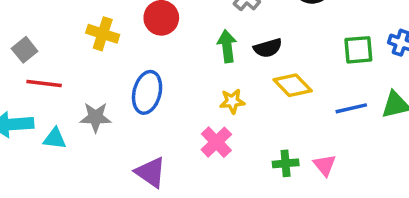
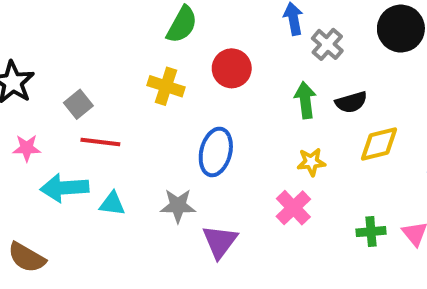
yellow diamond: (293, 85) -> (379, 144), turned -60
gray star: (96, 117) -> (178, 206), moved
purple triangle: (151, 172) -> (220, 242), turned 32

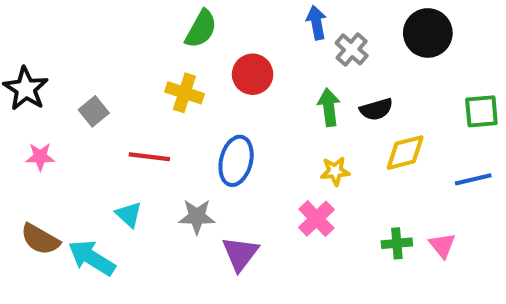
red line: (100, 142) -> (149, 157), moved
cyan arrow: (64, 188) -> (92, 258), moved, turned 36
cyan triangle: (112, 204) -> (129, 214), turned 36
brown semicircle: (27, 257) -> (40, 239), moved

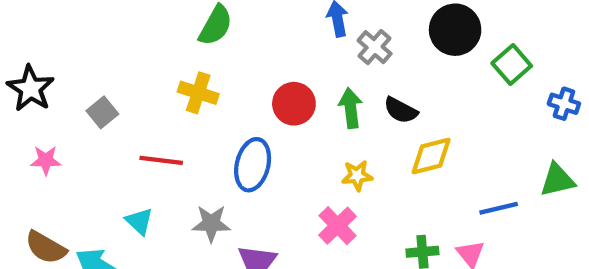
red circle: (253, 74) -> (294, 104), moved
black semicircle: (376, 109) -> (401, 110), turned 44
green square: (481, 111) -> (512, 65), moved, turned -36
blue line: (473, 179) -> (499, 208), moved

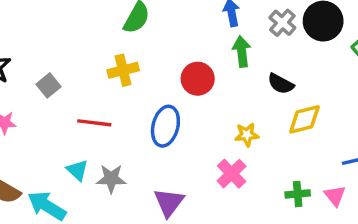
gray cross: (375, 47) -> (282, 23), moved
yellow cross: (198, 93) -> (123, 70), turned -32
green arrow: (351, 108) -> (242, 52), moved
gray star: (211, 223) -> (111, 179), moved

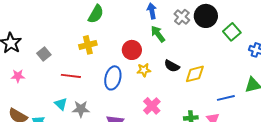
green arrow: (242, 52) -> (158, 34), turned -30
black semicircle: (281, 84) -> (172, 66), moved
yellow star: (247, 135) -> (144, 70), moved

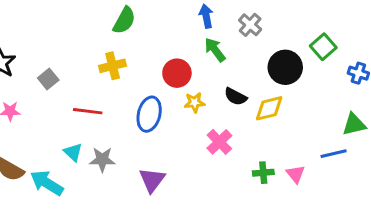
black circle: (206, 16) -> (285, 67), moved
blue line: (226, 98) -> (334, 154), moved
pink cross: (152, 106) -> (219, 142), moved

